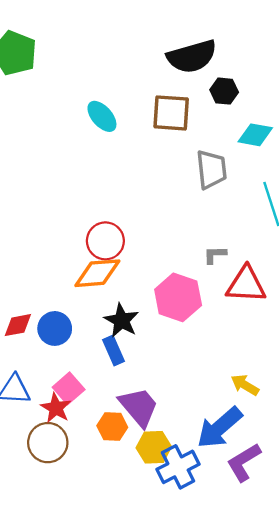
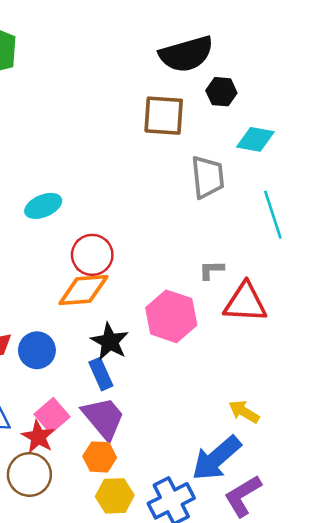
cyan ellipse: (102, 116) -> (43, 206), moved, turned -72
purple trapezoid: (139, 407) -> (103, 418), moved
yellow hexagon: (154, 447) -> (115, 496), moved

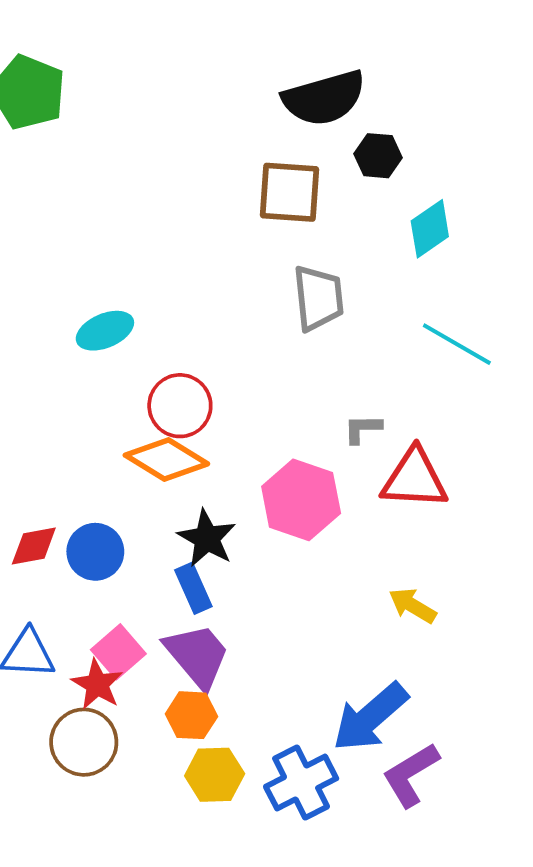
cyan diamond: (255, 139) -> (430, 229), turned -45
gray trapezoid: (208, 177) -> (318, 298), moved
cyan line: (273, 215) -> (457, 344), turned -42
orange diamond: (83, 290) -> (166, 459), turned 36
yellow arrow: (244, 412) -> (413, 606), moved

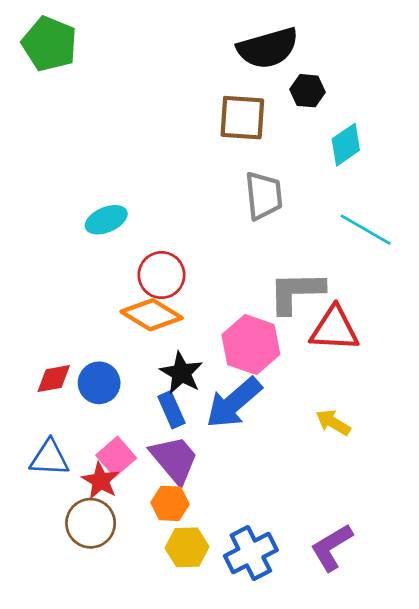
gray L-shape: (363, 429) -> (296, 292), size x2.0
blue arrow: (370, 717) -> (234, 403), moved

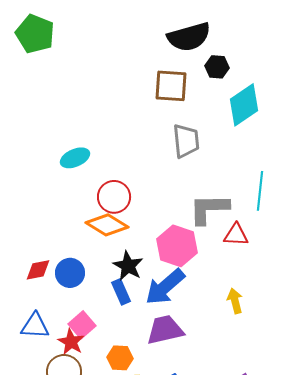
cyan diamond: (346, 145) -> (244, 105), size x1.4
cyan line: (366, 230) -> (260, 191), moved, turned 66
red triangle: (335, 329) -> (236, 235), size x0.7
yellow arrow: (333, 423) -> (235, 301), turned 45
purple trapezoid: (174, 459) -> (165, 330), moved, turned -63

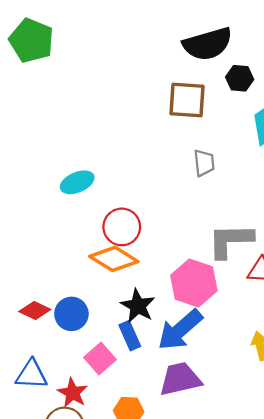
gray trapezoid: (186, 141) -> (204, 163), size x0.7
red diamond: (38, 270) -> (35, 310), turned 36
pink square: (82, 325) -> (100, 358), moved

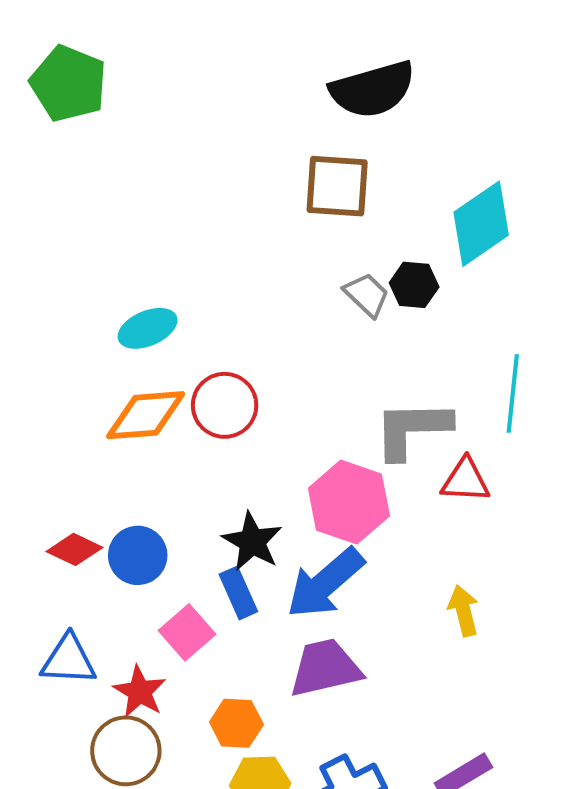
black hexagon: (240, 78) -> (414, 285), moved
gray trapezoid: (204, 163) -> (367, 295), turned -40
orange diamond: (114, 259) -> (146, 415), moved, turned -36

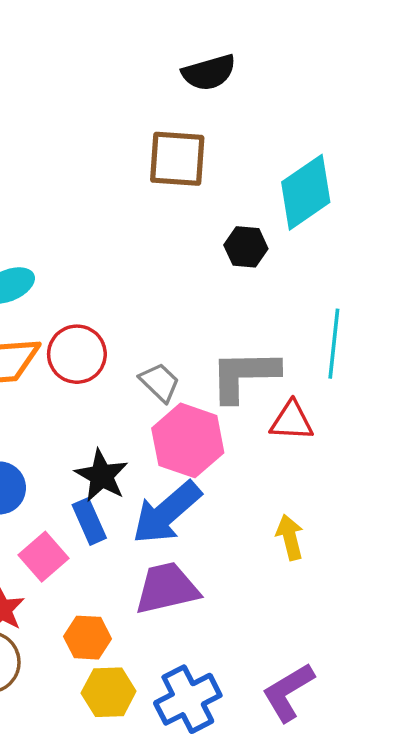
black semicircle: (373, 89) -> (209, 73), size x0.7
gray trapezoid: (367, 295) -> (160, 382), moved

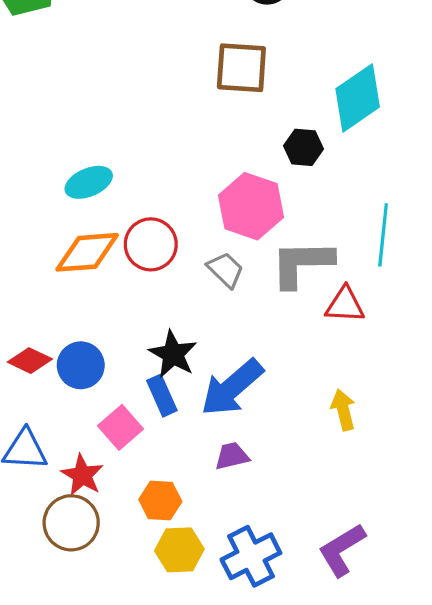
pink hexagon: (188, 440) -> (251, 206), moved
purple trapezoid: (167, 588) -> (232, 456), size x0.6

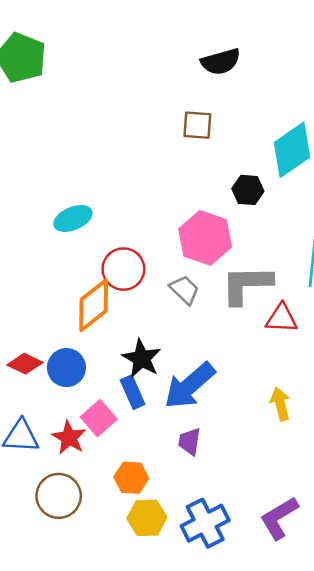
brown square: (241, 68) -> (197, 125), size x0.7
orange diamond: (87, 252) -> (94, 305), moved, turned -34
purple trapezoid: (232, 456) -> (190, 441), turned -68
red star: (82, 475) -> (69, 438), moved

